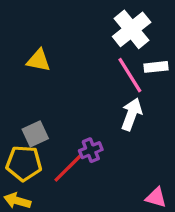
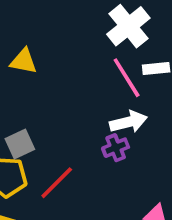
white arrow: (132, 114) -> (128, 122), turned 56
purple cross: (91, 150) -> (116, 148), moved

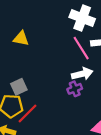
white cross: (128, 26) -> (82, 18), turned -30
red line: (57, 183) -> (27, 114), moved

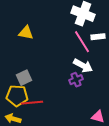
white arrow: (82, 74) -> (83, 66), turned 42
red line: (27, 114) -> (32, 103), turned 40

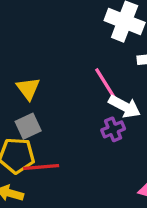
yellow triangle: (26, 33) -> (28, 89), moved, turned 42
pink line: (82, 42) -> (107, 85), moved

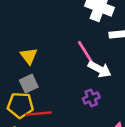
purple cross: (113, 129) -> (91, 98), moved

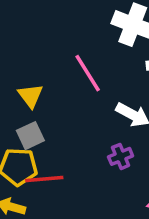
pink line: (86, 54) -> (88, 73), moved

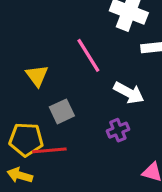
gray square: (30, 136) -> (62, 111), moved

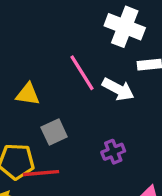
yellow triangle: (37, 76) -> (28, 94), turned -45
white arrow: (129, 93) -> (118, 89), moved

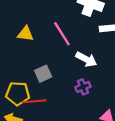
white arrow: (118, 89) -> (86, 59), moved
yellow triangle: (28, 94) -> (25, 34), moved

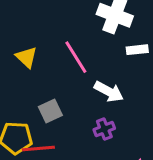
yellow triangle: (25, 34) -> (26, 57), turned 35

